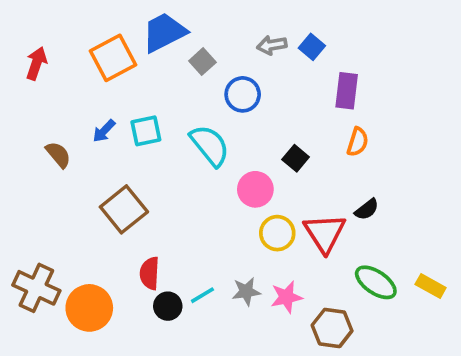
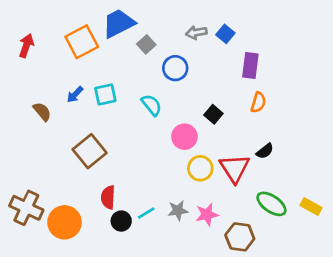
cyan semicircle: (210, 145) -> (152, 105), size x0.7

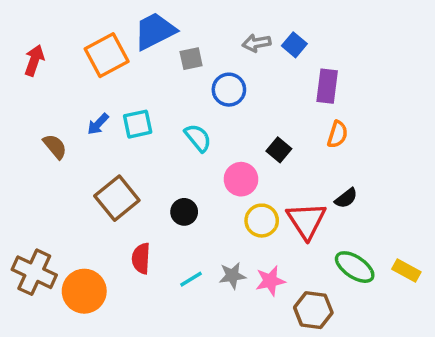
gray square: (146, 44) -> (191, 59), turned 30
black circle: (121, 221) -> (184, 212), moved

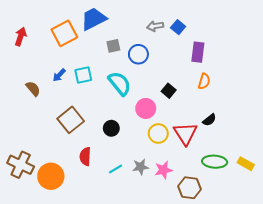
gray square: (191, 59) -> (113, 46), moved
cyan semicircle: (198, 138) -> (120, 83), size x1.4
green ellipse: (355, 267) -> (215, 162), turned -30

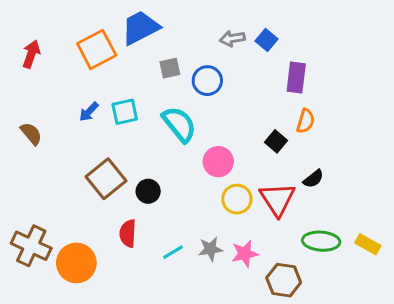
brown semicircle: (33, 89) -> (31, 134), moved
black square: (169, 91) -> (276, 141), moved
black circle: (111, 128) -> (148, 191), moved

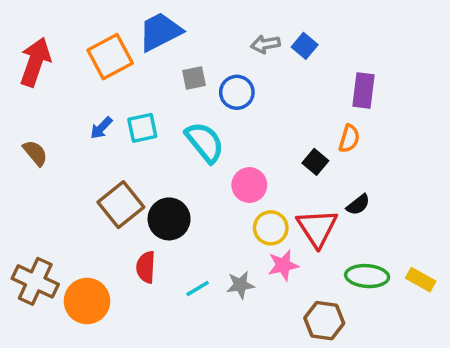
red arrow: (31, 54) -> (35, 62), size x1.5
purple rectangle: (296, 77) -> (363, 90), moved
black circle: (148, 191) -> (169, 219), size x1.5
pink star: (245, 254) -> (283, 265), moved

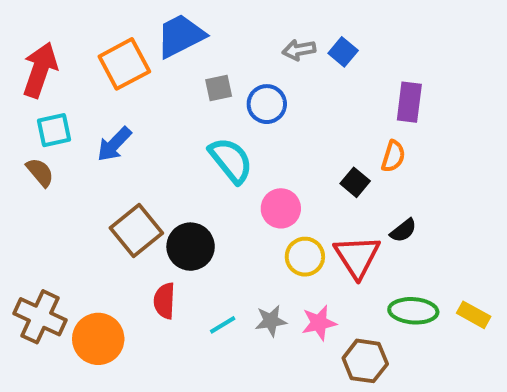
blue arrow: (101, 128) -> (114, 144), size x1.4
cyan square: (142, 128) -> (54, 130), moved
pink star: (283, 265) -> (319, 323), moved

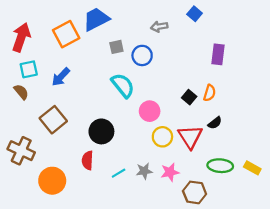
blue square: (343, 52) -> (195, 14), moved
orange semicircle: (393, 156) -> (210, 93), moved
brown square: (136, 231) -> (53, 120), moved
brown cross: (40, 317) -> (21, 151), moved

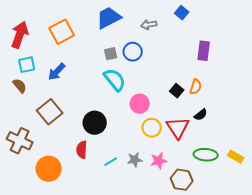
blue trapezoid: (96, 19) -> (109, 18), moved
gray square: (116, 47) -> (111, 54), moved

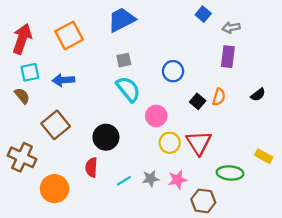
gray arrow: (149, 25) -> (231, 28), moved
blue circle: (133, 52) -> (173, 71), moved
blue arrow: (57, 72) -> (63, 80), turned 42
black semicircle: (201, 115) -> (258, 95), moved
yellow rectangle: (236, 157) -> (264, 156), moved

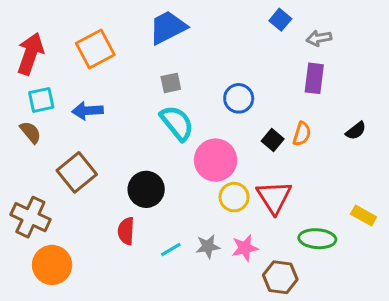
pink circle: (156, 116) -> (216, 160), size x1.4
orange circle: (54, 189) -> (52, 265), moved

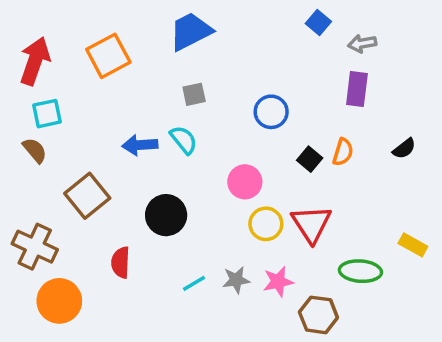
blue arrow: (88, 111) -> (140, 145), moved
cyan semicircle: (177, 123) -> (184, 140), moved, size x0.7
pink circle: (216, 160) -> (245, 182), size x0.7
red semicircle: (126, 231) -> (121, 262), moved

